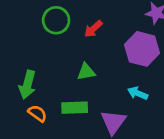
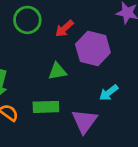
purple hexagon: (142, 49) -> (93, 48), moved
cyan arrow: (138, 93) -> (109, 93), turned -60

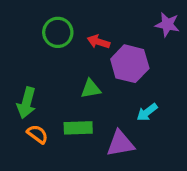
red arrow: (64, 29) -> (99, 42), turned 60
purple triangle: (84, 121) -> (120, 144), turned 44

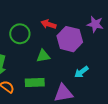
purple star: (167, 25) -> (95, 24), moved
green circle: (58, 32) -> (20, 34), moved

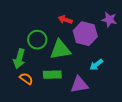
green circle: (20, 34) -> (37, 40), moved
green triangle: (43, 56) -> (60, 50), size x1.6

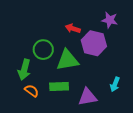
purple star: (109, 20) -> (110, 20), moved
cyan arrow: (96, 65) -> (115, 84), moved, turned -32

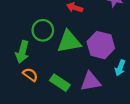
purple hexagon: (94, 43) -> (101, 45), moved
green rectangle: (59, 86) -> (60, 83), moved, turned 36

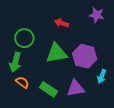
green circle: (43, 30) -> (24, 38), moved

